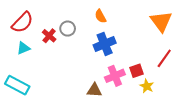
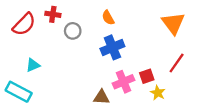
red cross: (49, 36) -> (53, 14), moved, turned -32
cyan triangle: (23, 48) -> (33, 65), moved

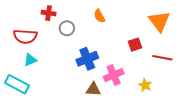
red semicircle: (24, 24) -> (25, 36), moved, turned 50
blue cross: (112, 47) -> (87, 59), moved
red line: (177, 63) -> (162, 58), turned 66
red square: (147, 76) -> (135, 45), moved

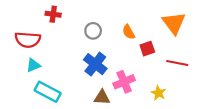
orange semicircle: (99, 16) -> (129, 32), moved
gray circle: (67, 28) -> (93, 31), moved
blue cross: (87, 59) -> (95, 64), turned -30
cyan rectangle: (17, 84) -> (48, 92), moved

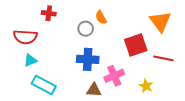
orange semicircle: (129, 32) -> (101, 17), moved
red square: (147, 49) -> (136, 45), size x1.6
blue cross: (95, 64) -> (88, 59), turned -35

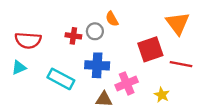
red cross: (49, 13) -> (73, 36), moved
cyan triangle: (30, 60) -> (19, 68), moved
cyan rectangle: (44, 85) -> (61, 79), moved

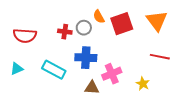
red square: (150, 49) -> (122, 24), moved
cyan triangle: (19, 68) -> (17, 69), moved

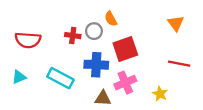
orange triangle: (157, 21) -> (176, 23), size x0.7
red square: (122, 24) -> (125, 49), moved

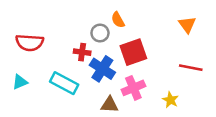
red cross: (73, 36) -> (82, 52), moved
blue cross: (96, 65) -> (102, 69), turned 30

